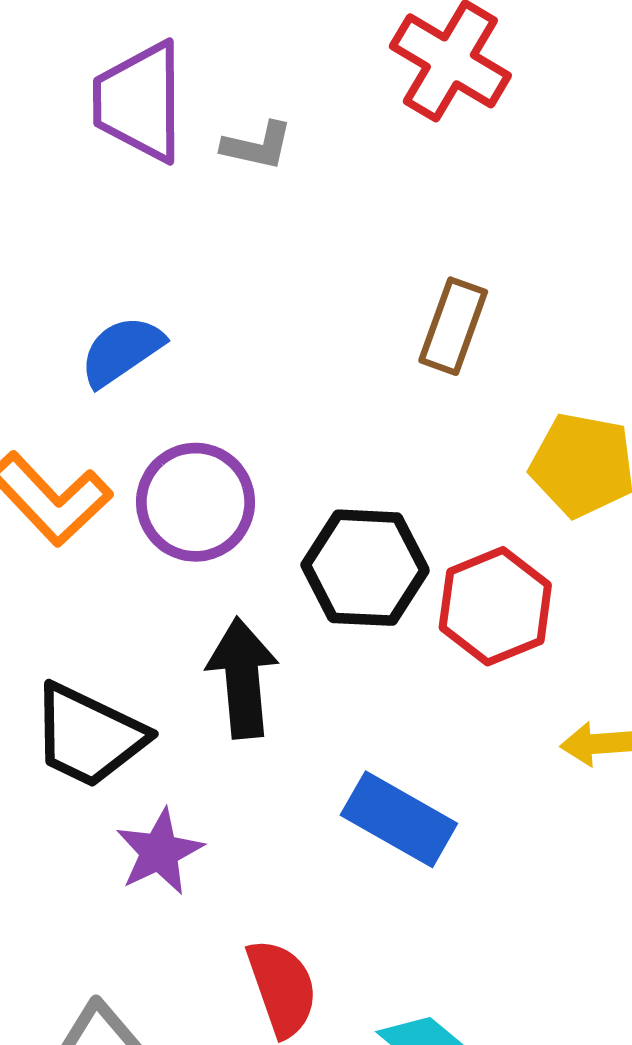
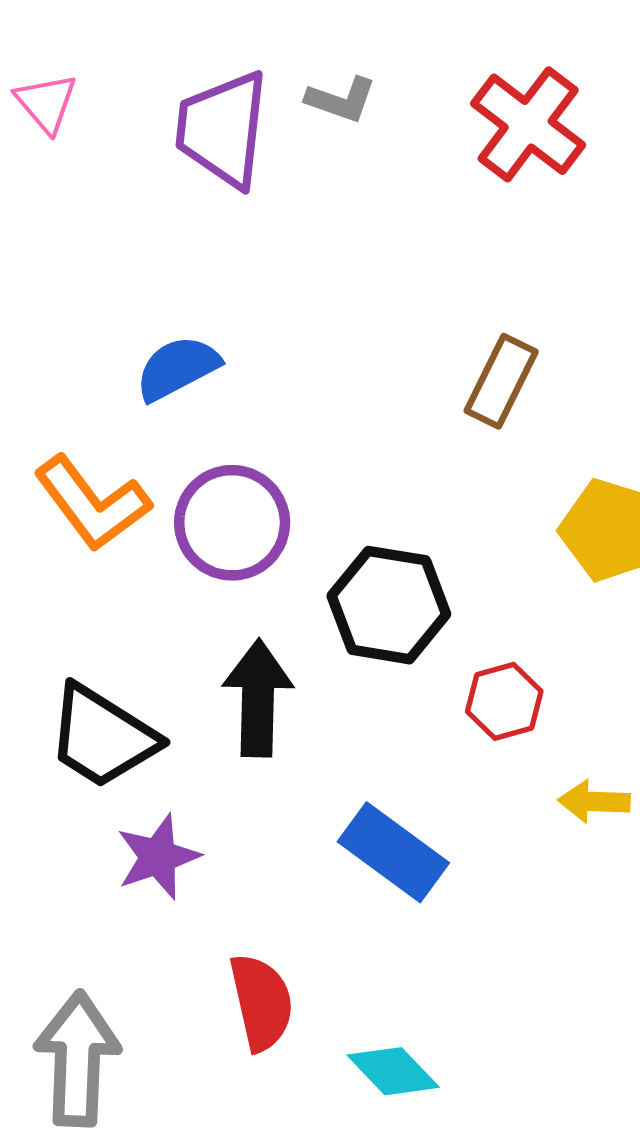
gray L-shape: (257, 146) -> (341, 100), moved
red hexagon: (495, 606) -> (504, 701), moved, size x0.7

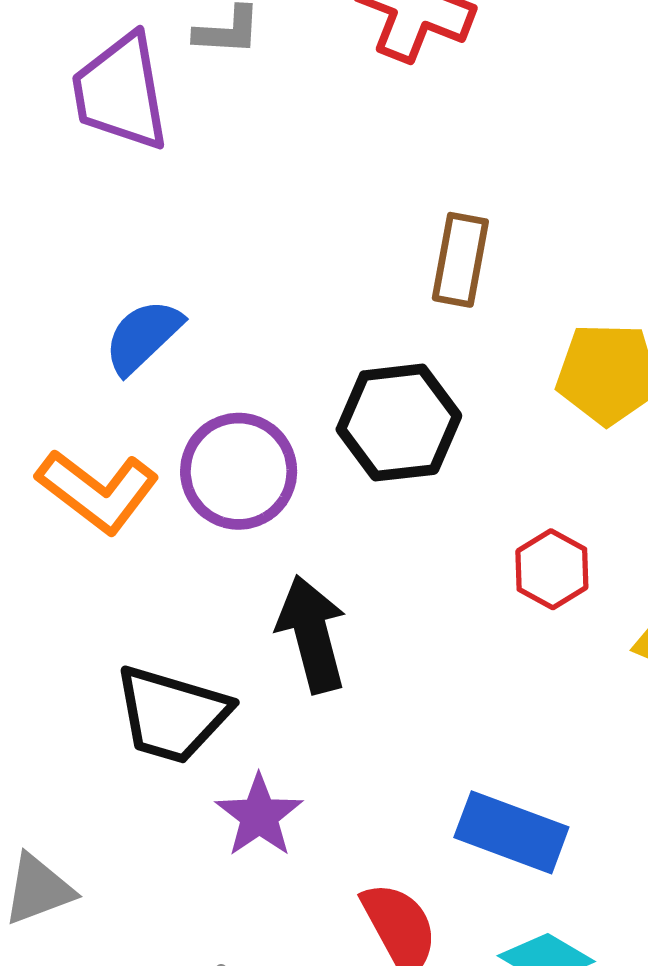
black hexagon: (389, 605) -> (399, 423), moved
blue rectangle: (393, 852) -> (511, 832), moved

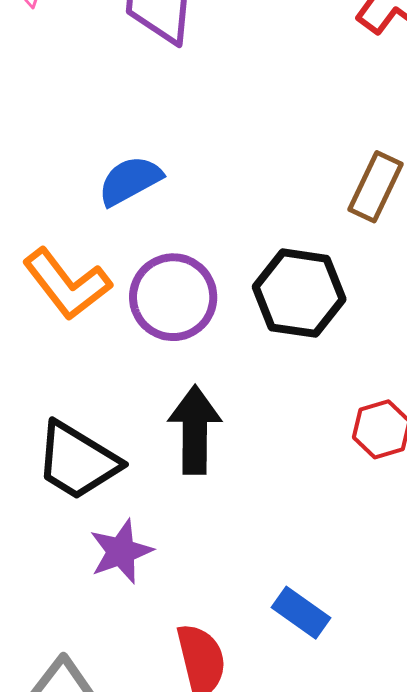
blue rectangle: (511, 832) -> (301, 613), size x0.7

